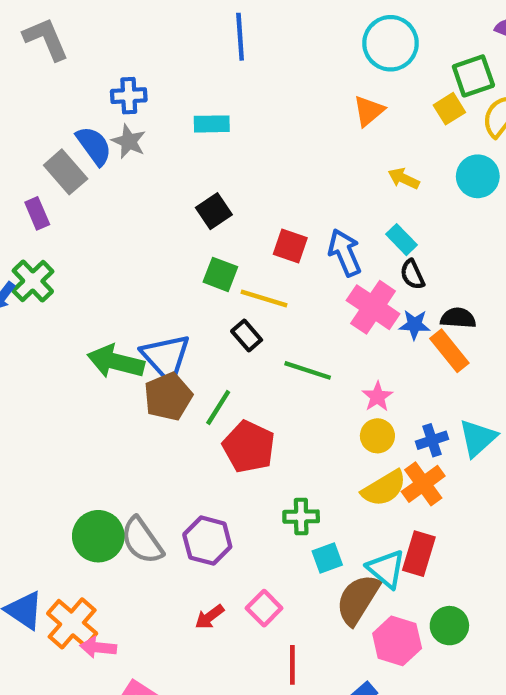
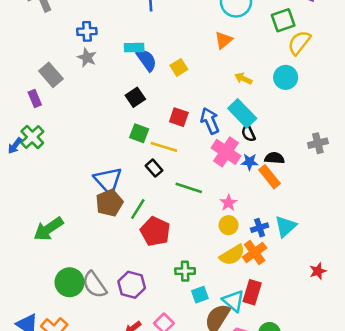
yellow square: (449, 109) -> (179, 67), moved
blue semicircle: (94, 146) -> (147, 60), moved
cyan rectangle: (401, 240) -> (242, 113), size x1.6
green arrow: (116, 362) -> (48, 229), moved, turned -48

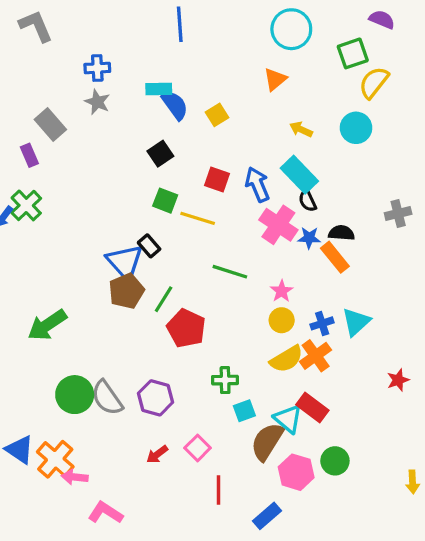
black rectangle: (154, 168) -> (149, 246), moved
red rectangle: (252, 292) -> (312, 408), turned -70

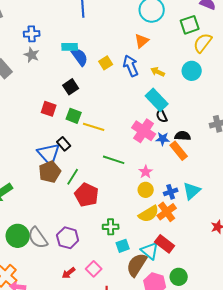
red square: (217, 180) -> (49, 109), moved
blue arrow: (257, 184) -> (131, 66), moved

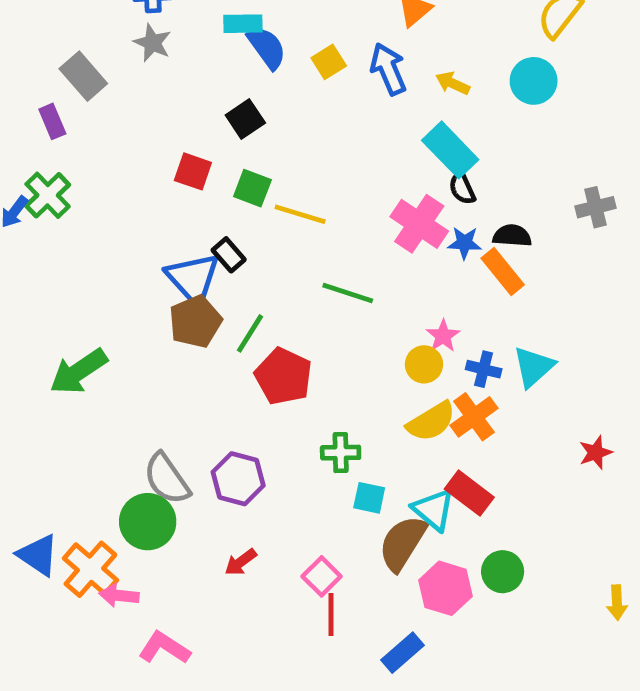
pink star: (146, 172) -> (443, 336), moved
blue cross: (171, 192) -> (484, 369), turned 32
green circle: (18, 236) -> (148, 522), moved
cyan square: (123, 246) -> (369, 498), turned 32
pink square: (94, 269) -> (322, 576), moved

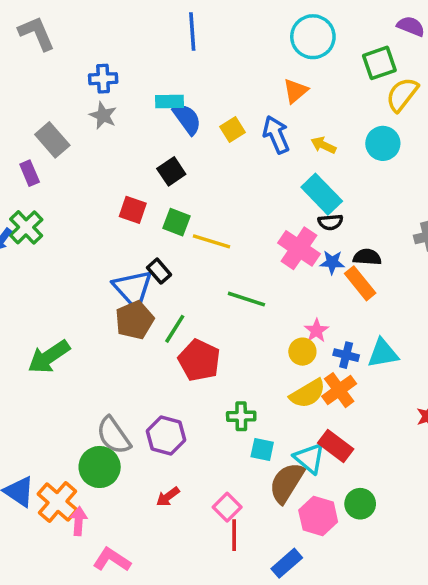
black semicircle: (462, 188) -> (330, 222), turned -70
cyan triangle: (534, 367) -> (383, 353), turned 32
pink arrow: (119, 595) -> (79, 521), turned 88

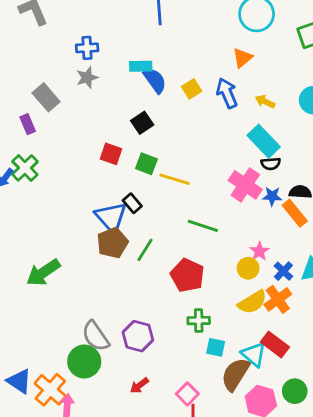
gray star: (103, 115) -> (87, 78), turned 30
blue cross: (346, 355) -> (283, 271), turned 30
red pentagon: (199, 360) -> (187, 275), moved

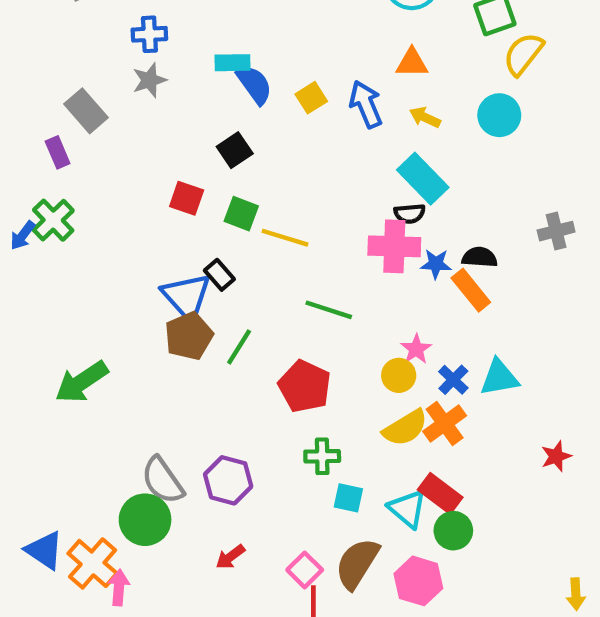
orange triangle: (242, 58) -> (412, 63), moved, turned 40
black semicircle: (271, 164) -> (410, 214), moved
pink cross: (245, 185) -> (394, 246), turned -32
brown semicircle: (235, 374) -> (357, 563), moved
green circle: (295, 391) -> (453, 531), moved

